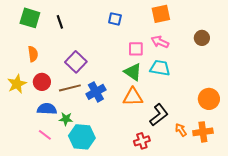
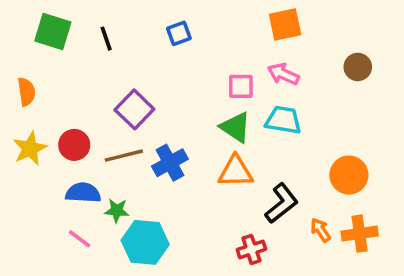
blue square: (115, 19) -> (179, 33), moved, turned -32
orange semicircle: (33, 54) -> (26, 92), moved
orange circle: (209, 99) -> (349, 175), moved

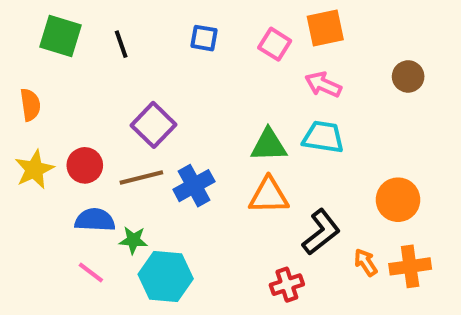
blue square: (179, 33) -> (204, 38), turned 30
pink square: (241, 86) -> (275, 44), moved, turned 32
green triangle: (235, 127) -> (269, 145), turned -36

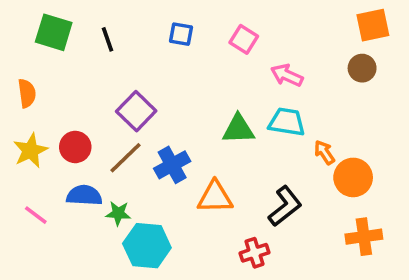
orange square: (325, 28) -> (373, 25), moved
brown line: (141, 178) -> (125, 158), turned -30
orange triangle: (269, 196) -> (215, 197), moved
orange arrow: (366, 262) -> (324, 152), moved
pink line: (91, 272) -> (36, 215), moved

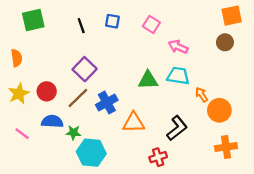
green square: (54, 32) -> (33, 20), turned -30
black line: (108, 39) -> (81, 26), moved

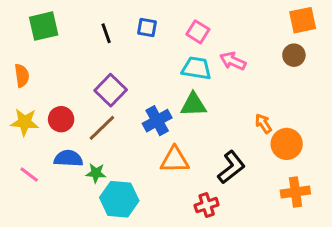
cyan trapezoid: (178, 76) -> (196, 68), moved
yellow star: (19, 94) -> (25, 122), turned 30
blue cross: (107, 102) -> (157, 121), moved

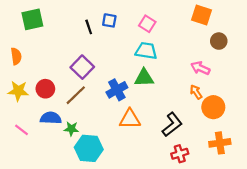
orange square: (303, 20) -> (201, 15), moved, turned 30
black line: (106, 33) -> (89, 27), moved
pink arrow: (233, 61) -> (200, 68), moved
red cross: (207, 205) -> (180, 154), moved

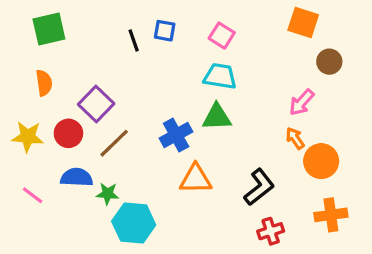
orange semicircle: (16, 56) -> (44, 83), moved
purple square: (82, 67) -> (96, 104), moved
pink arrow: (200, 68) -> (302, 102), turned -72

